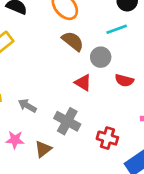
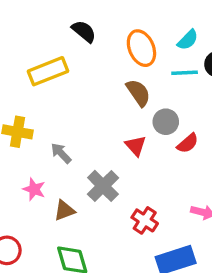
cyan line: (117, 29) -> (185, 73), moved
red semicircle: (124, 80) -> (188, 143), moved, turned -72

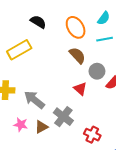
gray arrow: (61, 153) -> (34, 100), size x1.5
brown triangle: (64, 210) -> (41, 127), moved

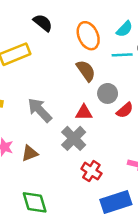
red triangle: (80, 89) -> (84, 112), turned -48
gray arrow: (34, 100) -> (40, 110), moved
gray cross: (63, 117) -> (74, 138), moved

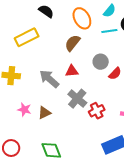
brown semicircle: (86, 71) -> (72, 43), moved, turned -102
red triangle: (84, 112) -> (72, 71), moved
red cross: (91, 171) -> (97, 111), moved, turned 35

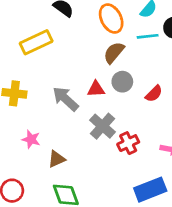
brown semicircle: (72, 43) -> (114, 53), moved
gray circle: (101, 62) -> (122, 82), moved
brown triangle: (44, 113) -> (57, 159), moved

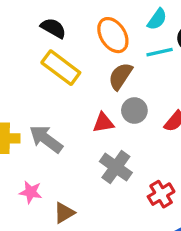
yellow rectangle: (36, 42) -> (61, 68), moved, turned 68
gray arrow: (65, 99) -> (46, 139), moved
red cross: (128, 143) -> (161, 194), moved

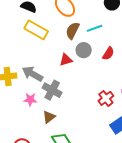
cyan line: (160, 52) -> (95, 28), moved
gray cross: (116, 167) -> (52, 90), moved
pink star: (31, 192) -> (30, 99), moved

